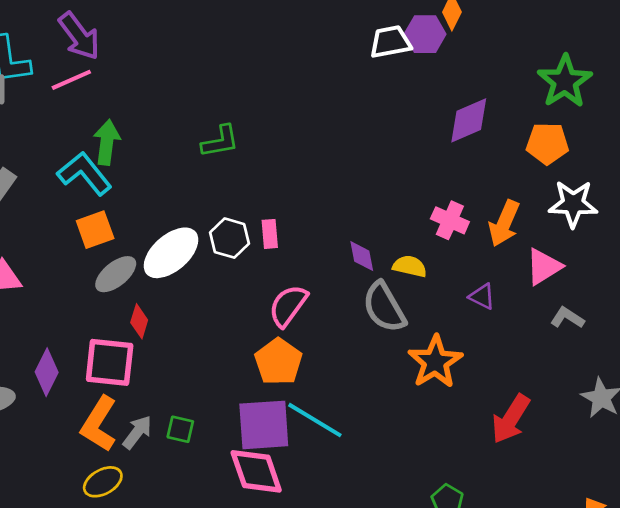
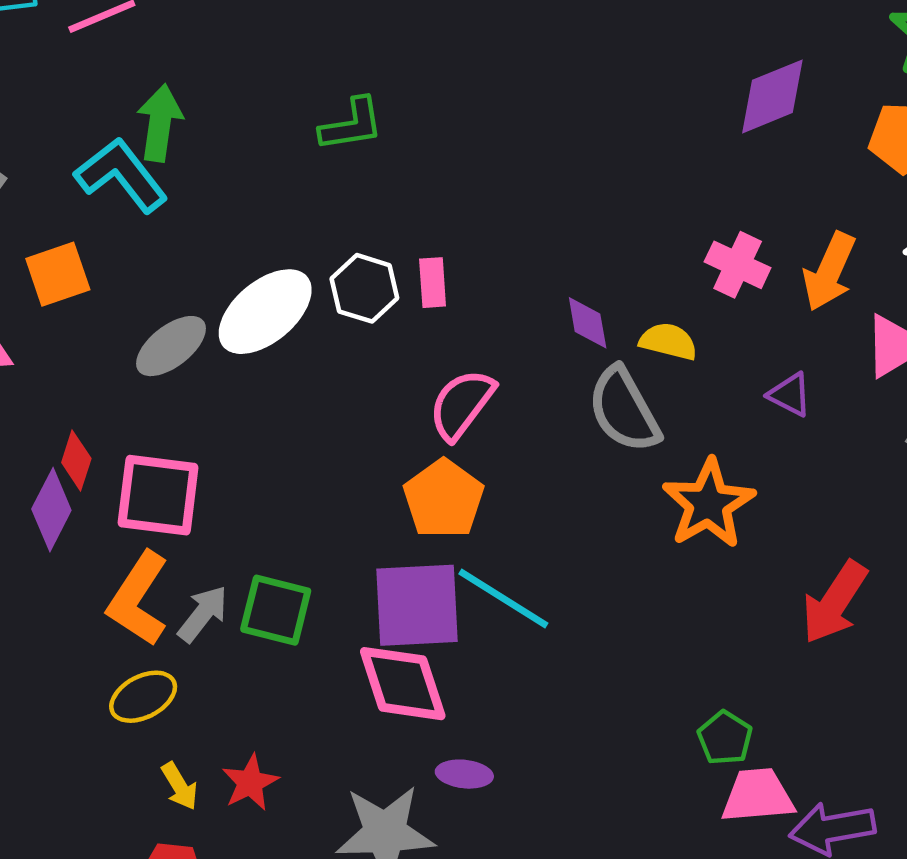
orange square: (95, 230) -> (58, 274), moved
red diamond: (139, 321) -> (76, 460), moved
green square: (180, 429) -> (276, 610), size x1.5

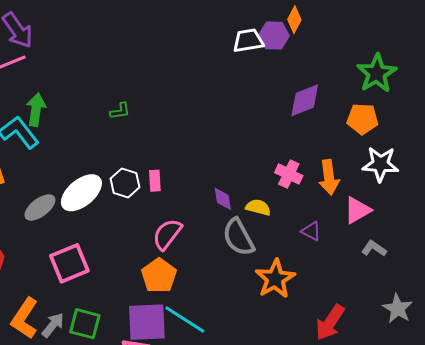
green L-shape: (352, 125) -> (120, 111), size x0.7
orange arrow: (829, 272) -> (329, 177), turned -32
pink square: (158, 495) -> (69, 263), moved, turned -30

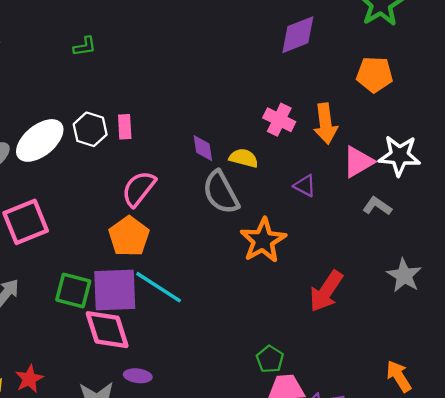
orange pentagon: (363, 119) -> (374, 74), moved
white star: (380, 164) -> (400, 156), moved
green square: (85, 324) -> (73, 290), moved

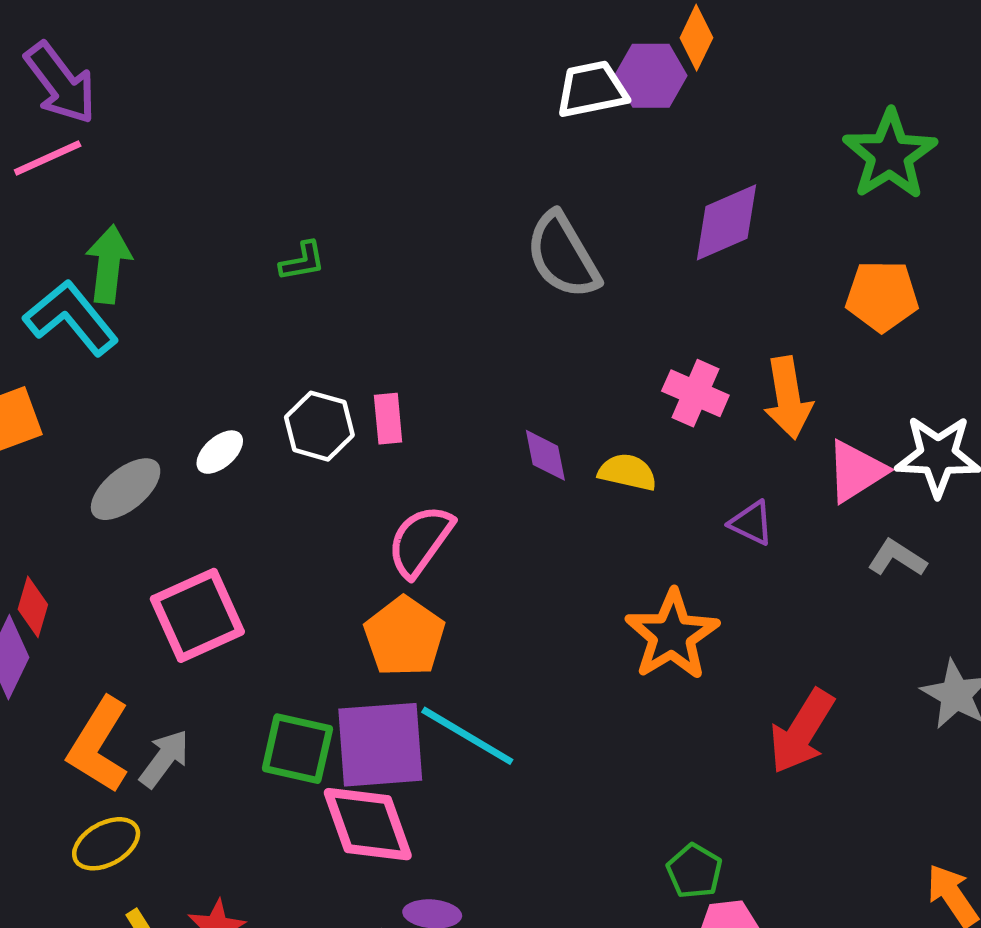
white ellipse: (40, 140) -> (220, 452), size x0.5
gray semicircle: (221, 192) -> (563, 255), moved

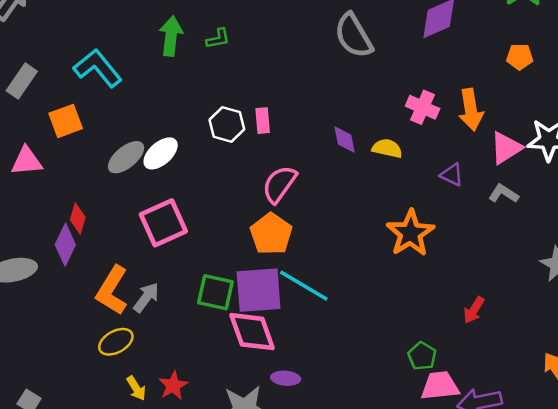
green arrow: (109, 264) -> (171, 36), moved
orange pentagon: (882, 296) -> (520, 57), size x0.7
white ellipse: (220, 452) -> (161, 153), moved, size x1.4
gray L-shape: (897, 558) -> (504, 194), moved
red arrow: (802, 731) -> (474, 310), moved, size x0.6

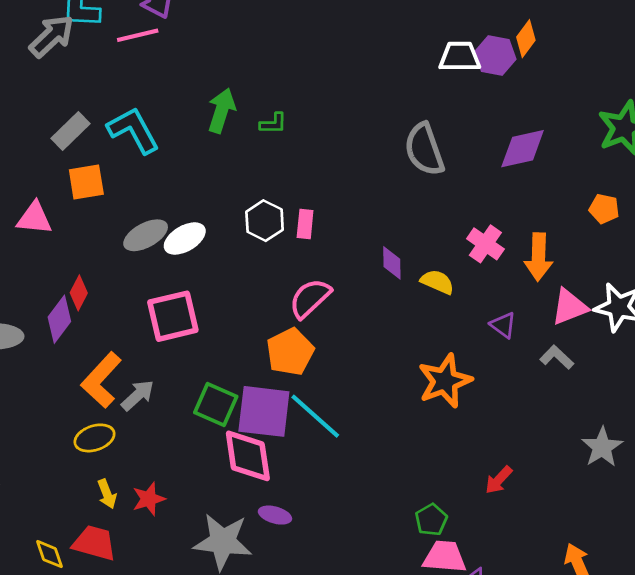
gray rectangle: (22, 81) -> (71, 131), moved

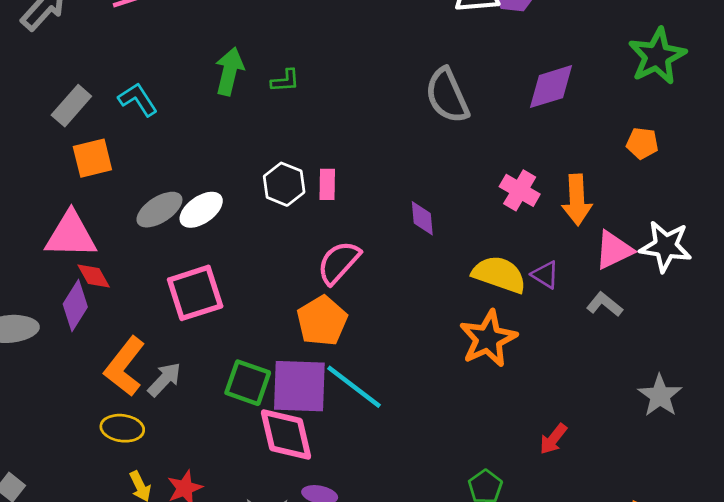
cyan L-shape: (133, 130) -> (138, 99), size x0.7
pink triangle: (34, 218) -> (71, 235), moved, size x1.4
yellow semicircle: (437, 282) -> (499, 274), moved, size x1.5
red diamond: (79, 293) -> (94, 276), turned -52
yellow ellipse: (94, 438) -> (122, 428), turned 30

